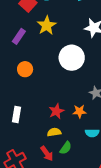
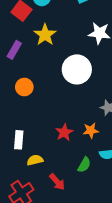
yellow semicircle: (54, 132) -> (35, 160), moved
green semicircle: (66, 148) -> (84, 165), moved

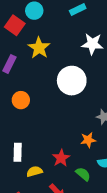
red star: (64, 132) -> (61, 158), moved
green semicircle: (84, 165) -> (83, 174), turned -77

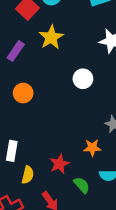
white circle: (72, 81) -> (83, 79), size x0.6
yellow semicircle: (34, 171) -> (28, 175), turned 112

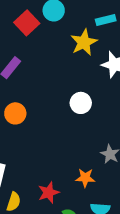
yellow star: (51, 37) -> (84, 42), moved

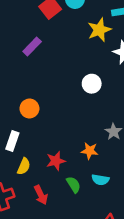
orange circle: (15, 113) -> (29, 108), moved

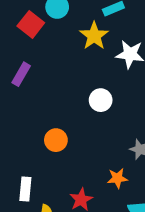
orange circle: (29, 108) -> (56, 140), moved

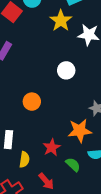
orange star: (117, 178) -> (80, 131), size x1.5

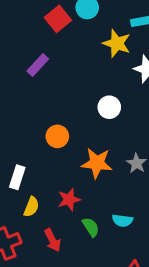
yellow star: (61, 21) -> (117, 43), turned -30
orange star: (80, 131) -> (97, 163), moved

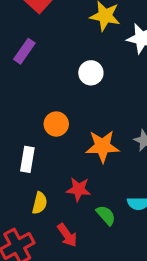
white circle: (109, 107) -> (91, 73), moved
white rectangle: (17, 177) -> (27, 159), moved
red star: (69, 199) -> (78, 189), turned 30

